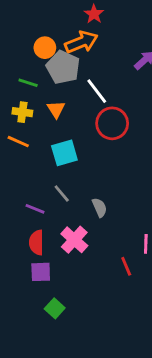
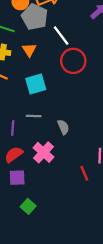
gray line: (62, 193) -> (34, 116), turned -48
purple line: (35, 209) -> (13, 128), turned 72
red semicircle: (36, 242) -> (14, 155), turned 54

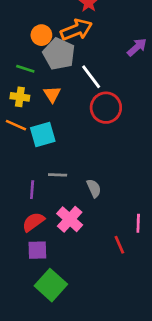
cyan square: (36, 84) -> (43, 135), moved
green square: (28, 206) -> (51, 285), size x1.6

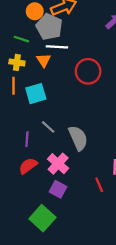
white line: (91, 77) -> (57, 47), moved, turned -50
orange line: (16, 125) -> (14, 86), turned 66
gray line: (58, 175) -> (48, 127), turned 40
gray semicircle: (94, 188) -> (78, 138), size x1.6
purple square: (37, 250) -> (58, 189), moved, turned 30

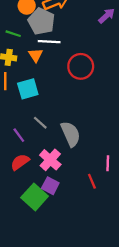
purple line: (27, 139) -> (19, 135), turned -40
green square: (42, 218) -> (35, 197), moved

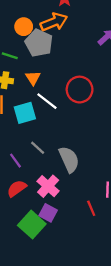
white line: (49, 42) -> (47, 101), moved, turned 35

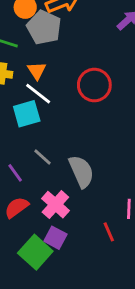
white line: (47, 101) -> (38, 94), moved

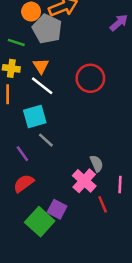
cyan square: (27, 114) -> (35, 117), moved
gray semicircle: (81, 171) -> (97, 164), moved, size x0.6
pink cross: (55, 205) -> (84, 181), moved

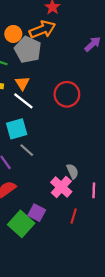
red line: (103, 204) -> (74, 216), moved, turned 40

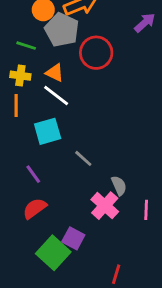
orange triangle: (22, 83) -> (55, 73), turned -32
red circle: (67, 94) -> (96, 53), moved
gray line: (27, 150) -> (83, 158), moved
red line: (74, 216) -> (116, 274), moved

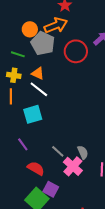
red circle: (96, 53) -> (76, 51), moved
gray line: (83, 158) -> (58, 151), moved
red semicircle: (35, 208) -> (36, 168), moved, turned 66

